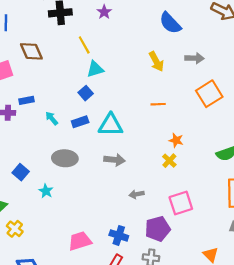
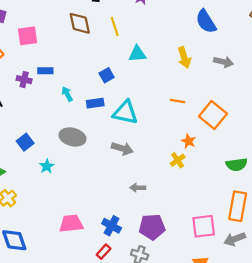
brown diamond: (31, 51) -> (80, 23), moved
cyan triangle: (95, 69) -> (137, 54), moved
orange square: (209, 94) -> (213, 115), moved, turned -30
pink square: (181, 203) -> (204, 226), moved

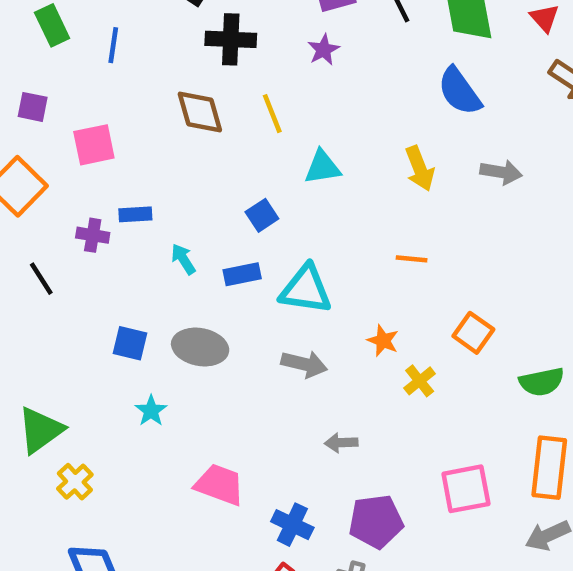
orange square: (213, 115) -> (473, 333), moved, size x0.7
orange star: (188, 141) -> (383, 341), moved
blue square: (25, 142) -> (130, 343), moved, turned -35
pink trapezoid: (71, 224) -> (220, 485), moved, turned 30
pink square: (204, 226) -> (466, 489), moved

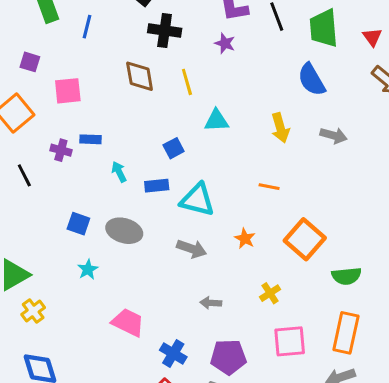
purple star: (323, 50) -> (225, 43), turned -30
orange square: (473, 333) -> (305, 239), size x1.5
yellow cross: (420, 381) -> (270, 293), moved

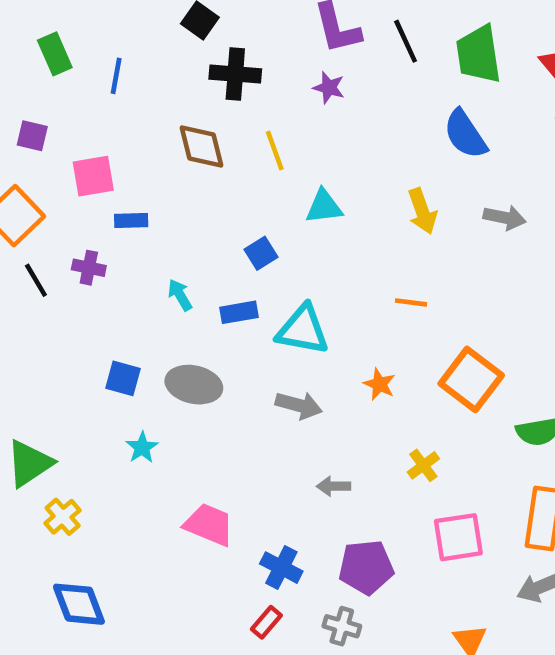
blue rectangle: (90, 139) -> (131, 221), moved
black line: (24, 175) -> (36, 280), moved

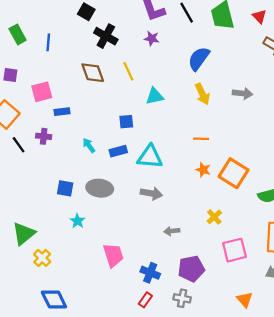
black cross: (235, 74) -> (106, 36), turned 30
blue semicircle: (465, 134) -> (199, 59), moved, turned 75
blue square: (261, 253) -> (126, 122), turned 32
orange star: (379, 384) -> (203, 170), moved
pink trapezoid: (209, 525) -> (113, 255), turned 55

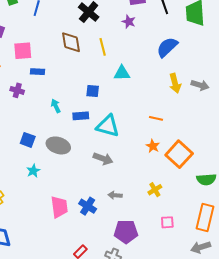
yellow arrow: (202, 94) -> (175, 83), moved
pink square: (234, 250) -> (167, 222), size x0.6
blue cross: (150, 273) -> (88, 206), moved

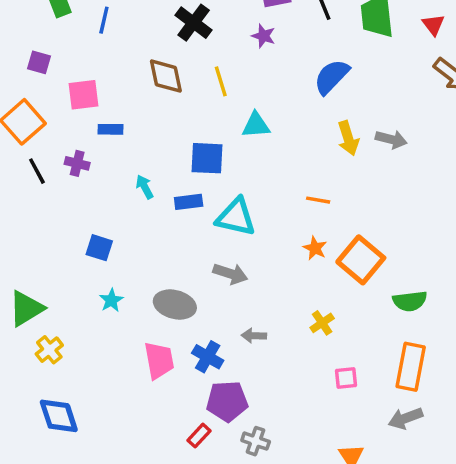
blue square: (93, 91) -> (207, 158), size x1.5
gray ellipse: (58, 145) -> (175, 304), moved
purple pentagon: (126, 232) -> (227, 401), moved

